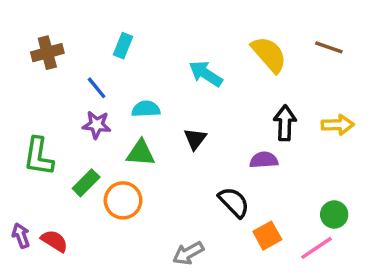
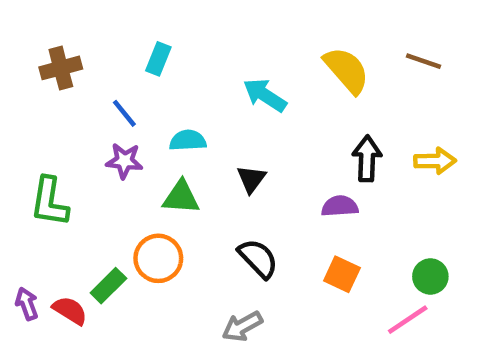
green rectangle: (86, 183) -> (108, 286), moved
black semicircle: (234, 202) -> (258, 258), moved
orange square: (267, 236) -> (342, 274), moved, turned -36

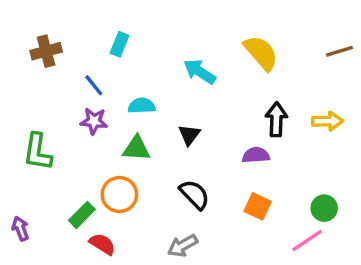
brown line: (424, 61) -> (339, 51), moved, turned -36
red semicircle: (70, 311) -> (102, 244), moved

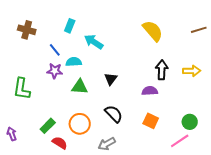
brown cross: (46, 51) -> (27, 30), turned 30
cyan arrow: (200, 72) -> (94, 42), moved
cyan semicircle: (142, 106) -> (74, 62), moved
orange circle: (119, 194) -> (80, 124), moved

